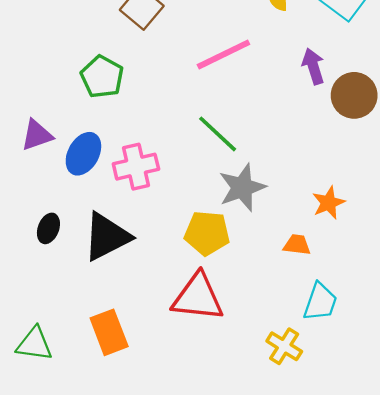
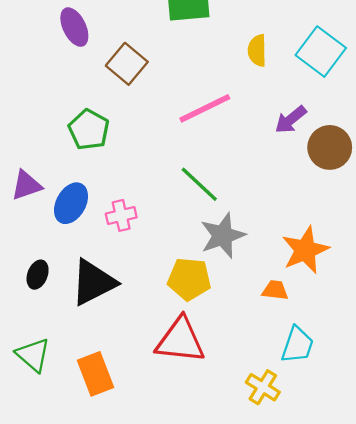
purple arrow: (313, 66) -> (291, 120), turned -112
pink cross: (136, 167) -> (121, 215), size x0.7
orange star: (328, 203) -> (305, 250), size x1.5
green triangle: (34, 344) -> (33, 355), moved, turned 33

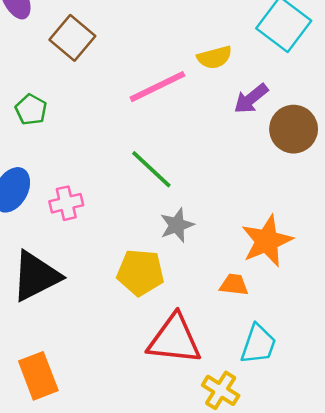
yellow semicircle: (257, 50) -> (215, 57), moved, turned -104
green pentagon: (89, 130) -> (31, 110), size x0.7
gray star: (223, 236) -> (177, 225), size x0.7
red triangle: (180, 340) -> (174, 339), moved

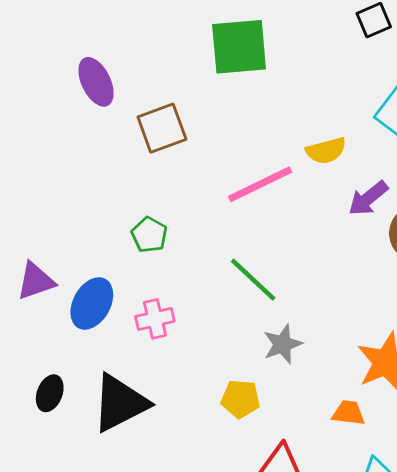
brown square: (72, 38) -> (162, 128), turned 30
green pentagon: (31, 110) -> (149, 235), moved
yellow pentagon: (140, 272) -> (240, 399), size x0.7

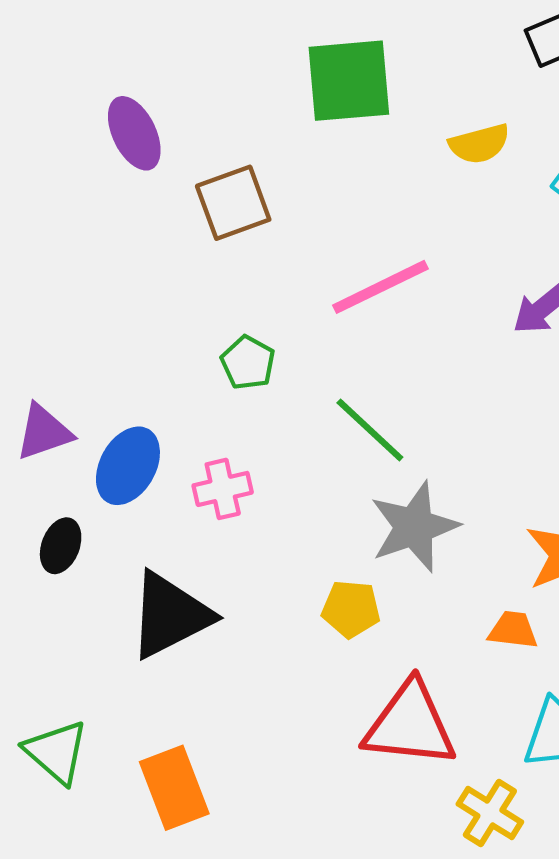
yellow semicircle: (326, 151) -> (479, 144), moved
green pentagon: (149, 235) -> (248, 363), moved
gray star: (283, 344) -> (414, 527), size x1.5
black ellipse: (50, 393) -> (61, 546), moved

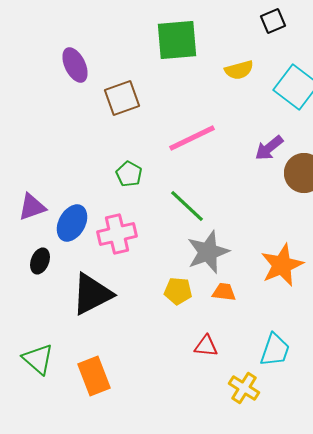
pink cross: (223, 489) -> (117, 234), size x1.4
orange trapezoid: (513, 630) -> (224, 292), moved
red triangle: (410, 725) -> (206, 346), size x0.5

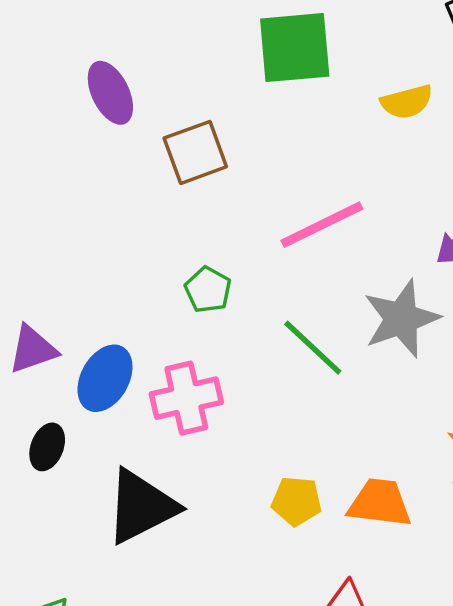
gray star: (208, 252) -> (401, 319), moved
orange trapezoid: (224, 292) -> (380, 503), size x1.5

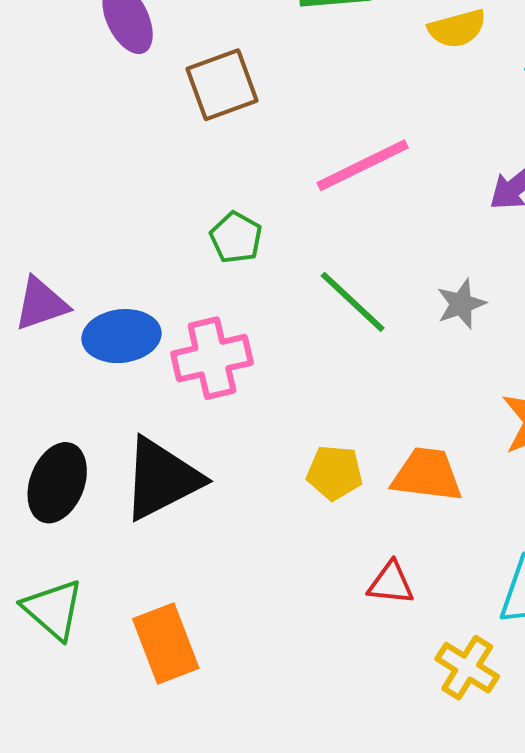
gray star: (401, 319) -> (461, 304), moved, size x0.6
blue ellipse: (105, 378) -> (121, 336), turned 54
black ellipse: (47, 447) -> (57, 483), moved, size x1.5

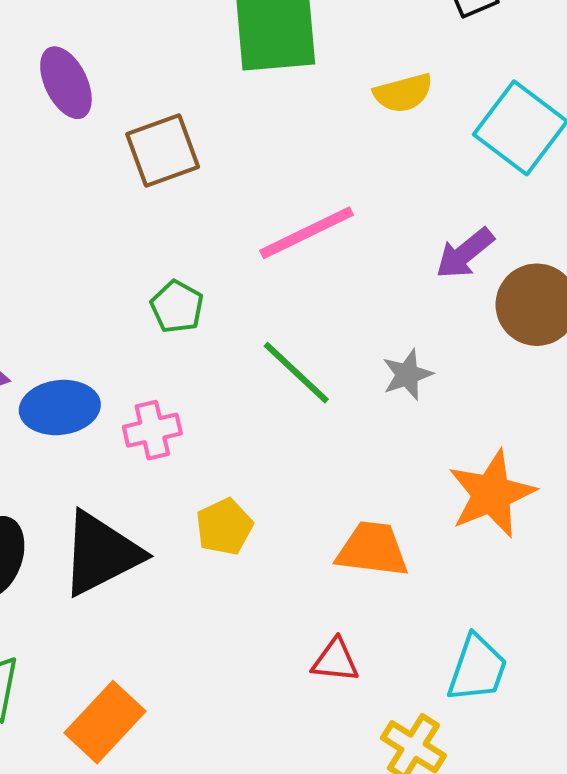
pink cross: (212, 358) -> (152, 430), size x0.7
yellow pentagon: (335, 473) -> (224, 527), moved, turned -30
orange rectangle: (166, 644) -> (105, 722), turned 64

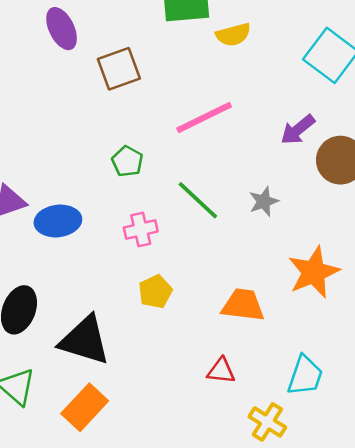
yellow semicircle: (403, 93) -> (233, 35), moved
pink cross: (152, 430) -> (141, 230), moved
black triangle: (101, 553) -> (85, 340), moved, turned 44

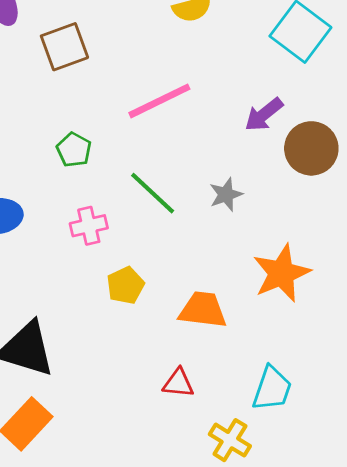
yellow pentagon: (155, 292) -> (125, 285), moved

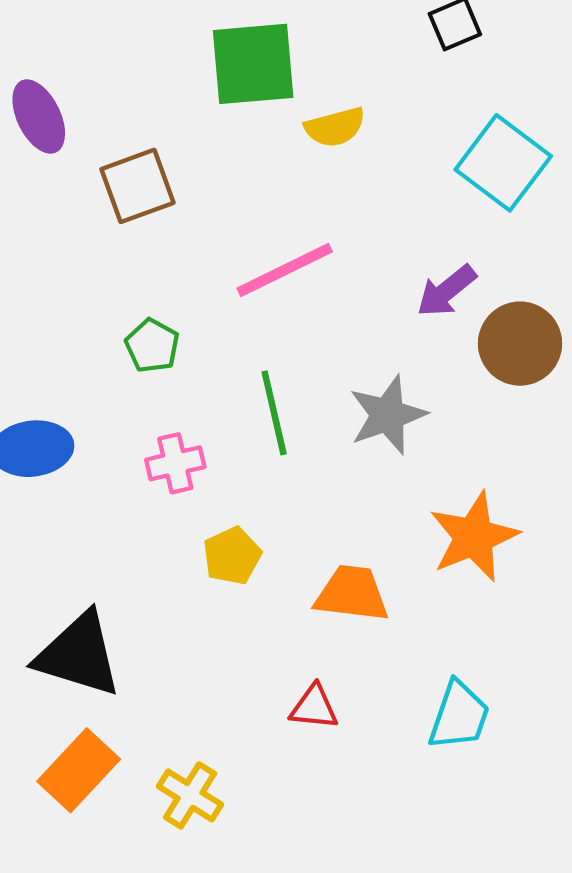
green line: (153, 193) -> (274, 413), turned 34
gray star: (226, 195) -> (388, 415), size x1.5
yellow cross: (230, 440) -> (190, 795), moved

